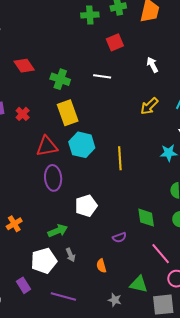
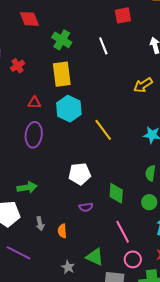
white line: (102, 76) -> (103, 46), turned 48
red triangle: (47, 146) -> (34, 103), size x0.6
yellow line: (120, 158) -> (103, 130), turned -45
white pentagon: (86, 206) -> (80, 174), moved
gray arrow: (71, 255) -> (40, 224), moved

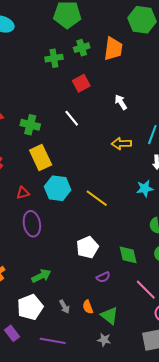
yellow arrow: (143, 85) -> (121, 144), turned 48
green triangle: (95, 257) -> (109, 316), moved, turned 30

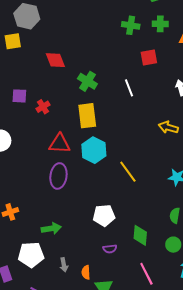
red triangle: (23, 193) -> (59, 144), size x1.6

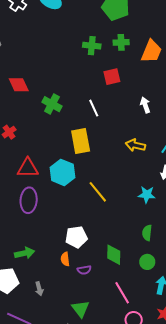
yellow rectangle: (87, 116) -> (81, 141), moved
orange semicircle: (86, 272) -> (65, 259), moved

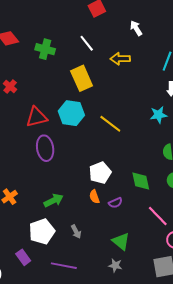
yellow arrow: (135, 145) -> (120, 59), moved

